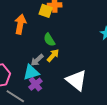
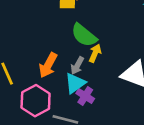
orange arrow: (20, 24) -> (48, 65), moved, turned -144
green semicircle: (49, 40) -> (84, 35), size x1.5

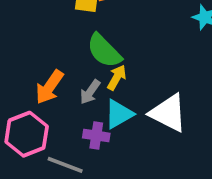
cyan triangle: (75, 83) -> (119, 114), moved
purple cross: (85, 96) -> (96, 136), turned -30

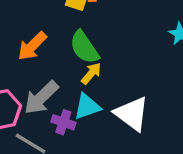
orange arrow: (49, 87) -> (32, 46), moved
gray arrow: (90, 92) -> (41, 98), moved, size x1.6

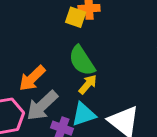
orange arrow: (32, 46) -> (32, 78), moved

